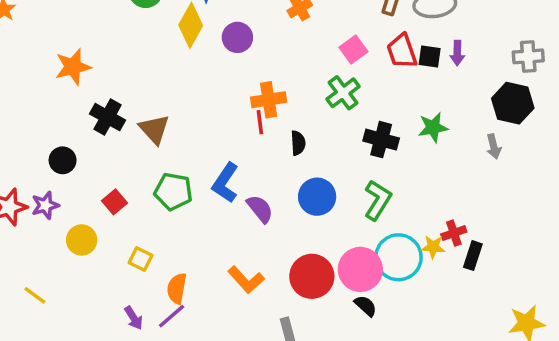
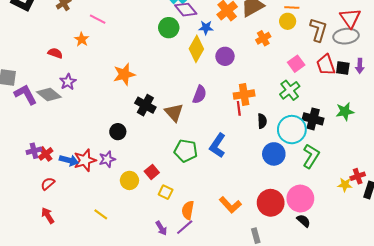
red square: (114, 202) -> (152, 172), moved
purple semicircle: (260, 209) -> (200, 95), moved, turned 60
cyan circle: (398, 257) -> (292, 130), moved

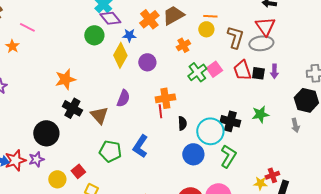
orange star: (124, 74) -> (65, 79), moved
green cross: (290, 90) -> (197, 72), moved
black circle: (118, 132) -> (46, 133), size x1.6

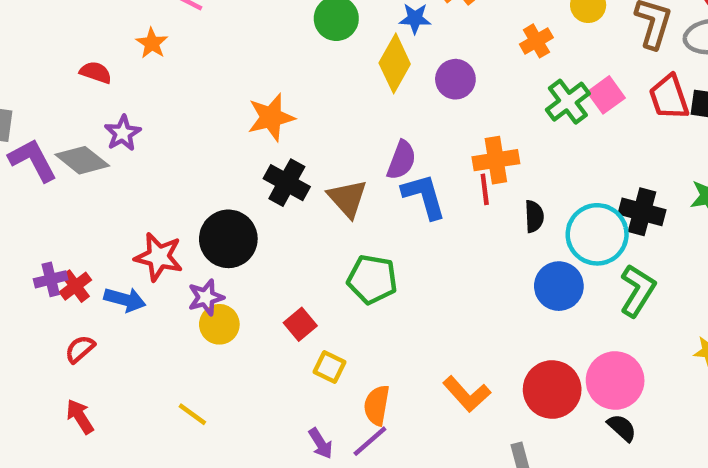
blue L-shape: (140, 146) -> (424, 196), moved, turned 130
red star: (15, 160) -> (159, 257), moved, turned 30
yellow circle: (57, 179) -> (219, 324), moved

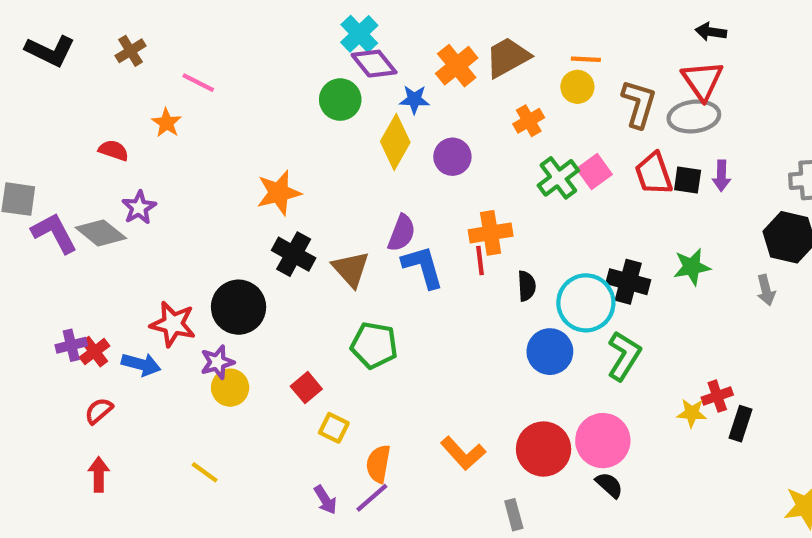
red arrow: (80, 416) -> (99, 474), turned 32

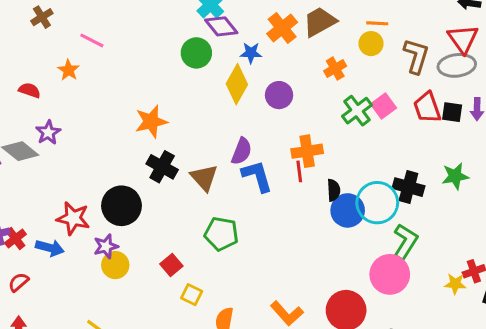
blue circle: (550, 352) -> (348, 210), moved
pink circle: (603, 441) -> (390, 274), moved

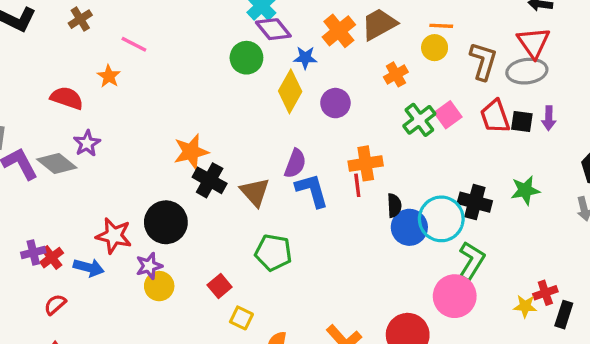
red semicircle: (29, 90) -> (67, 98), size x1.4
orange star: (151, 122) -> (191, 152), moved

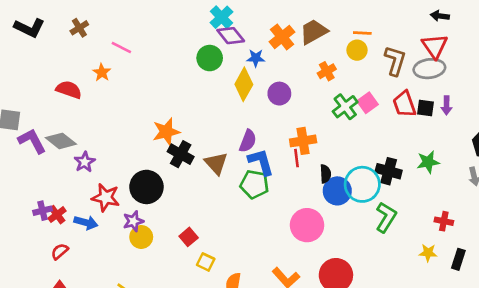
purple star: (87, 143) -> (85, 162), moved
green pentagon: (273, 252) -> (254, 184), moved
red cross: (545, 293) -> (444, 221), moved, turned 30
pink circle: (455, 296) -> (307, 225), moved

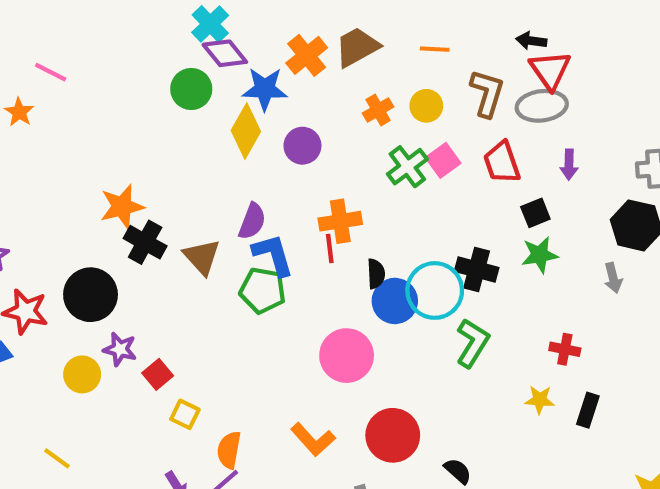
black arrow: (440, 16) -> (531, 41), moved
yellow circle: (357, 50) -> (426, 106), moved
blue star: (256, 58) -> (265, 89), size x1.5
black square: (425, 108) -> (535, 213), moved, turned -30
purple star: (133, 221) -> (120, 349), moved, turned 30

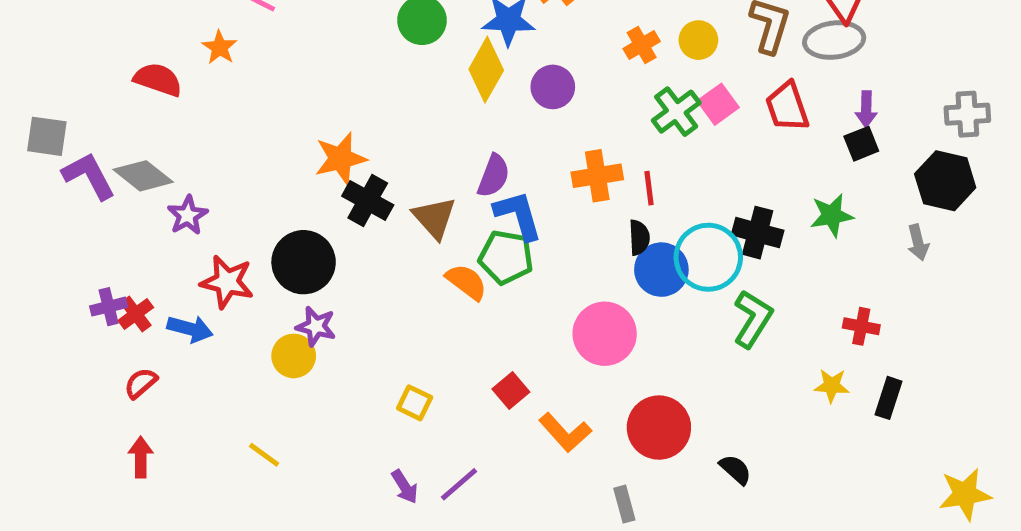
black square: (535, 213) -> (861, 144), moved
red line: (330, 249) -> (649, 188), moved
purple star: (120, 349) -> (316, 326), moved
red square: (158, 374) -> (511, 390), moved
orange semicircle: (229, 450) -> (466, 282), moved, turned 117

